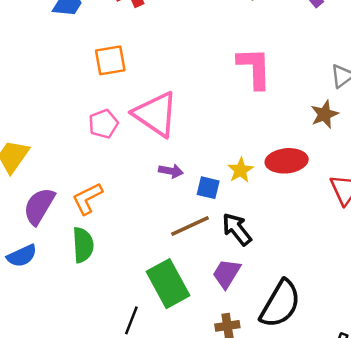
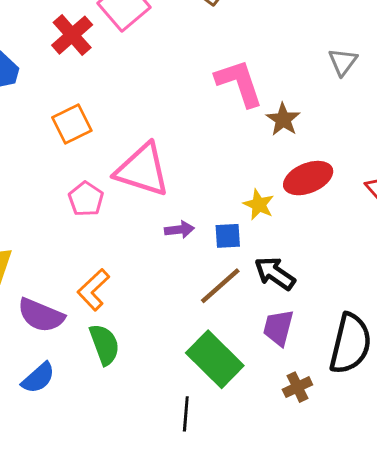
brown star: (324, 114) -> (283, 119), moved
purple semicircle: (39, 206) -> (41, 315), turned -81

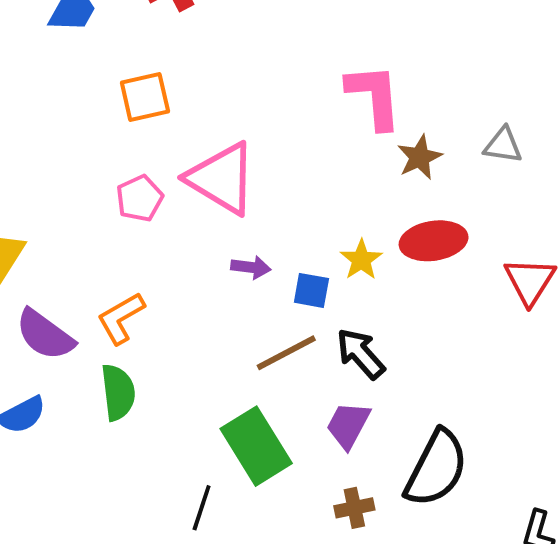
gray triangle: (343, 62) -> (503, 145), moved, turned 48

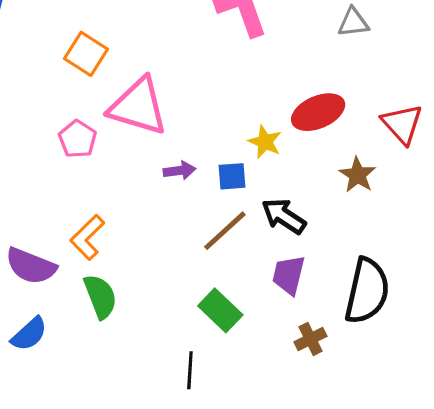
orange square: (145, 97) -> (86, 54), moved, turned -30
brown star: (420, 157) -> (357, 175), moved
green rectangle: (256, 446) -> (220, 310), size x0.7

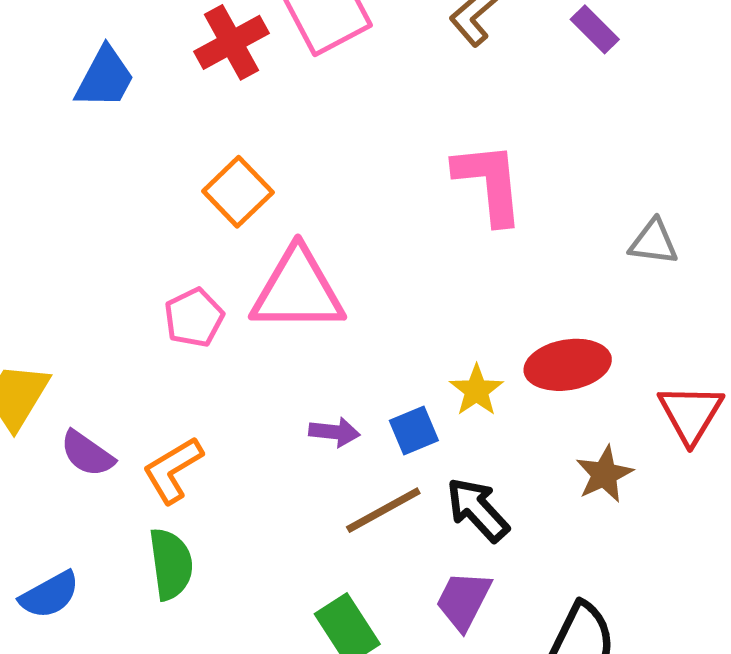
pink triangle: (138, 106) -> (298, 290), turned -30
purple arrow: (179, 171) -> (334, 432), moved
blue square: (232, 176) -> (414, 430), turned -32
purple semicircle: (31, 266) -> (87, 454), moved, size x0.7

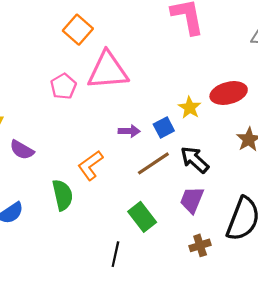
orange L-shape: (173, 470) -> (90, 165), moved

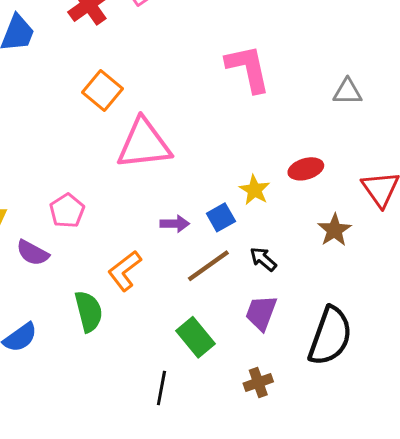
pink pentagon: (63, 86) -> (67, 211), moved
red ellipse: (229, 93) -> (306, 169), size x0.7
black arrow: (195, 160) -> (263, 259), size x0.7
brown cross: (200, 245) -> (258, 383), moved

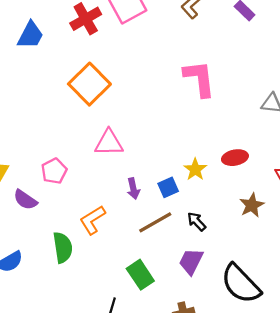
orange square: (103, 90) -> (89, 84), size x1.4
pink triangle: (144, 144) -> (109, 143), moved, size x0.7
purple arrow: (175, 224) -> (133, 189), turned 72
black semicircle: (330, 336) -> (241, 284), turned 111

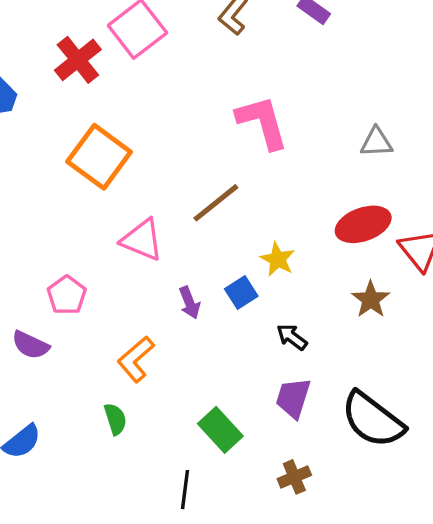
pink triangle: (109, 143) -> (142, 240), turned 32
red ellipse: (235, 158) -> (363, 224), moved, size x1.4
brown line: (155, 222) -> (216, 203), moved
green semicircle: (63, 247) -> (115, 419), moved, size x0.7

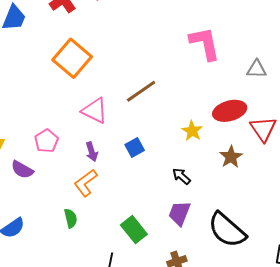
pink L-shape: (262, 122) -> (205, 43), moved
gray triangle: (376, 142) -> (256, 69), moved
yellow star: (278, 259) -> (192, 131), moved
blue square: (241, 293) -> (135, 147), moved
purple arrow: (190, 303) -> (92, 152), moved

